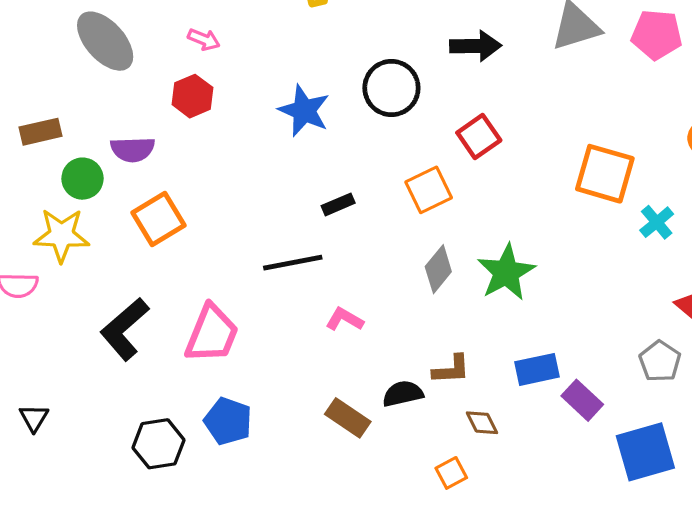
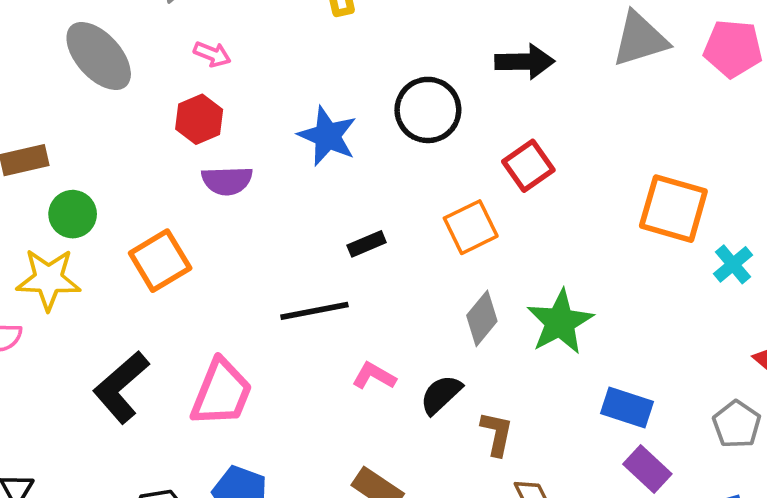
purple semicircle: (133, 149) -> (227, 181), moved
brown L-shape: (451, 369) -> (497, 434), turned -75
blue rectangle: (537, 369) -> (627, 408), moved, turned 30
black semicircle: (403, 394) -> (441, 395), moved, turned -30

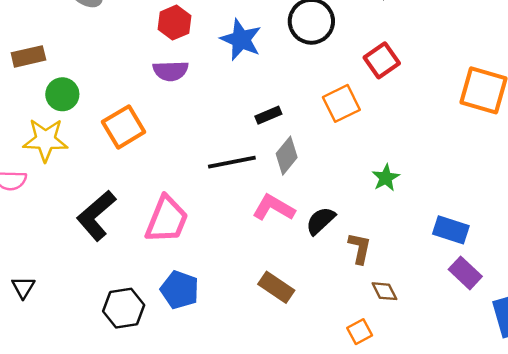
red hexagon: (199, 119) -> (174, 23), moved
gray diamond: (482, 318) -> (287, 156), moved
green star: (560, 322) -> (386, 178), moved, size x0.6
pink L-shape: (374, 376) -> (274, 208), size x1.4

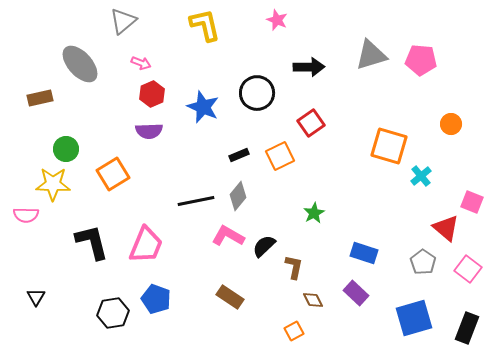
brown rectangle: (28, 56) -> (40, 98), moved
black rectangle: (268, 115) -> (239, 155), moved
black L-shape: (96, 216) -> (92, 242), turned 117
purple rectangle: (465, 273) -> (356, 293), moved

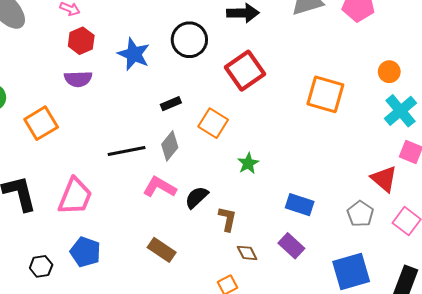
red square: (311, 123) -> (245, 71), size x1.4
orange square: (280, 156) -> (213, 123), moved, turned -32
cyan cross: (421, 176) -> (401, 111), moved, size x1.5
black hexagon: (113, 313) -> (41, 266), size x0.7

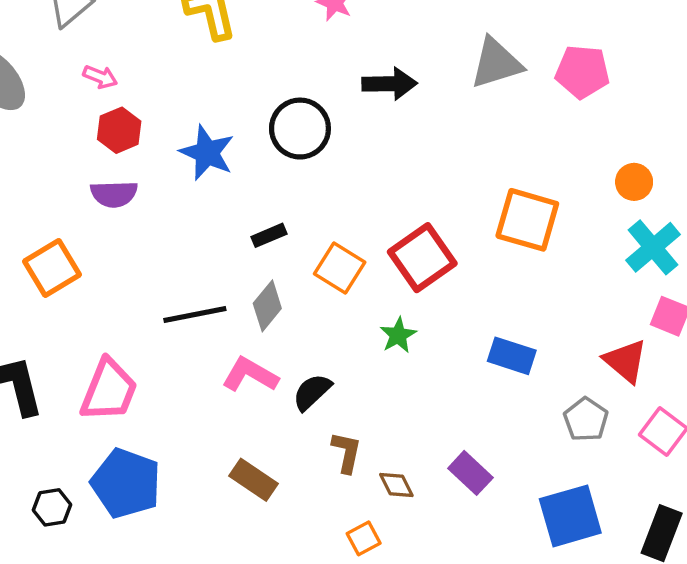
red square: (245, 71) -> (422, 258), moved
blue rectangle: (300, 205) -> (512, 356), moved
brown L-shape: (227, 219) -> (346, 452), moved
blue pentagon: (85, 252) -> (126, 483), size x1.4

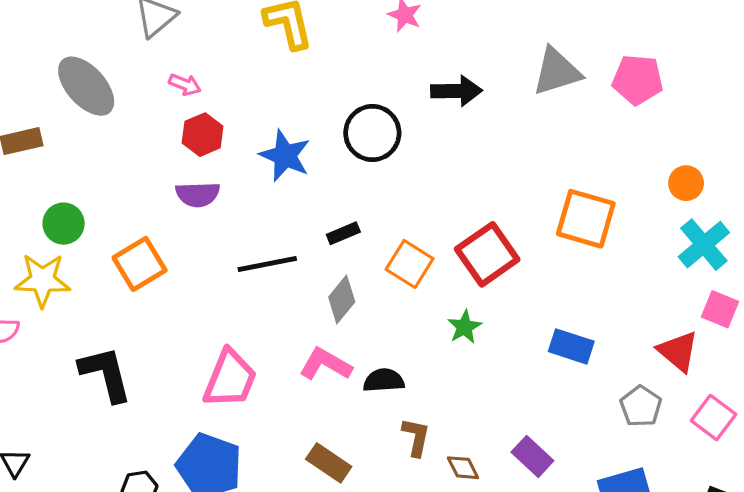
black line: (195, 314) -> (267, 264), moved
pink trapezoid: (109, 390) -> (230, 379), moved
black semicircle: (312, 392) -> (384, 380), turned 39

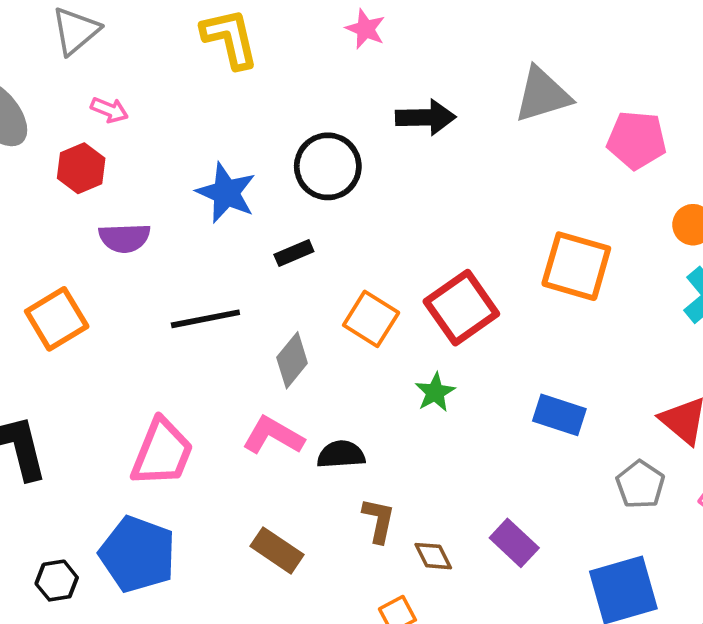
pink pentagon: (638, 80) -> (637, 140), moved
red hexagon: (203, 135) -> (81, 168), moved
black rectangle: (343, 233) -> (294, 253), moved

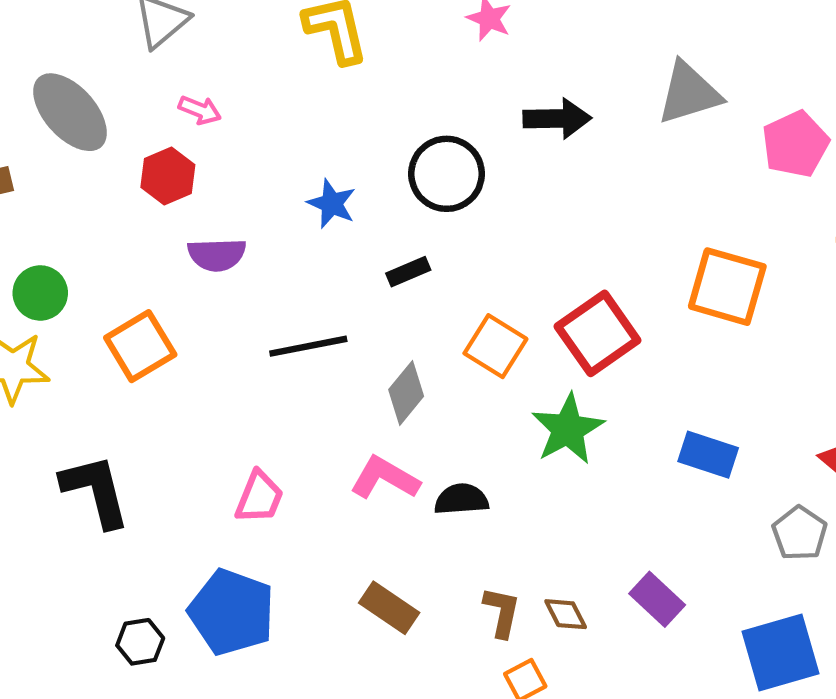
pink pentagon: (637, 140) -> (795, 144), turned -30
blue star: (226, 193) -> (332, 204), size x0.7
green star: (435, 392) -> (568, 429), size x1.6
pink trapezoid: (162, 453) -> (259, 497), size x0.7
brown L-shape: (379, 520) -> (502, 612), moved

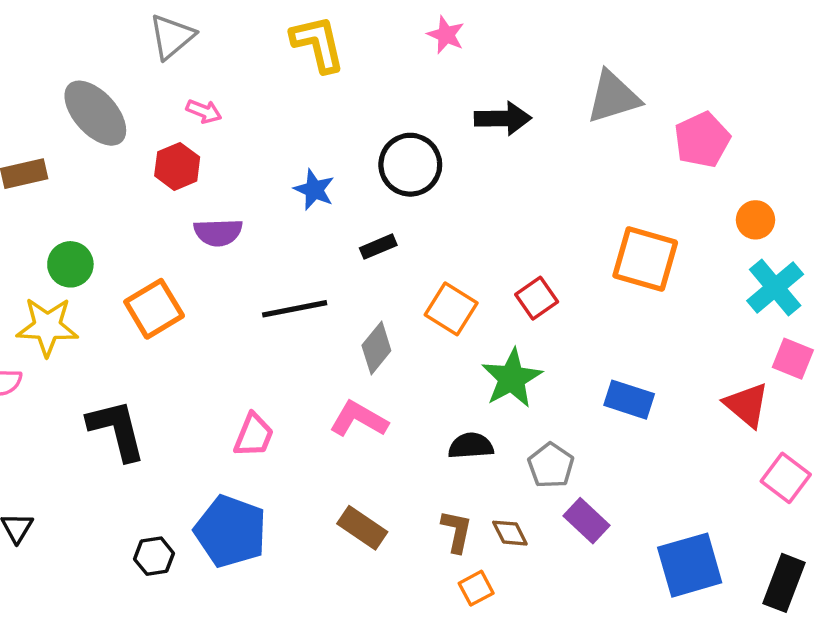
red square: (598, 333) -> (537, 298), size x0.6
black semicircle: (461, 499) -> (471, 446), moved
gray pentagon: (800, 533) -> (551, 465), moved

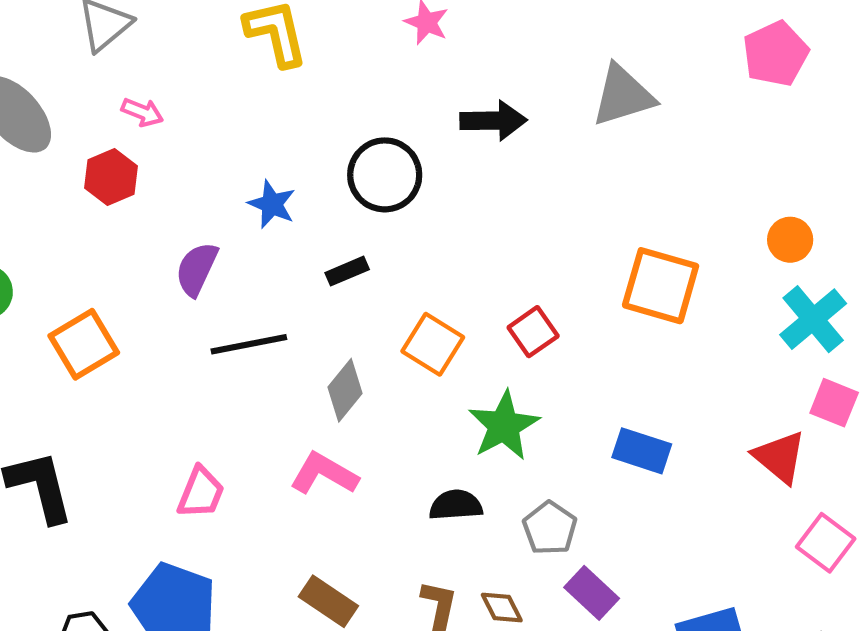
pink pentagon: (702, 140) -> (775, 54), moved
purple semicircle: (218, 232) -> (197, 269), moved, turned 117

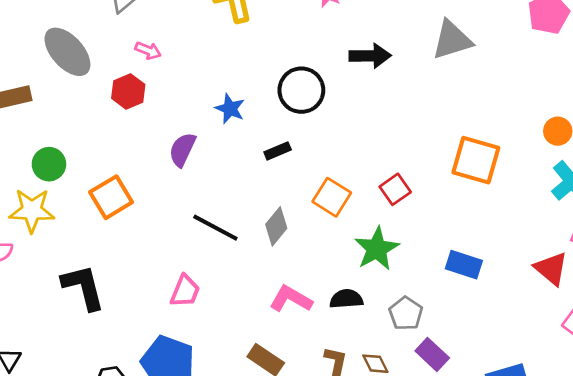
black line: (249, 344) -> (215, 228), moved, turned 39
pink L-shape: (324, 474) -> (291, 299), moved

